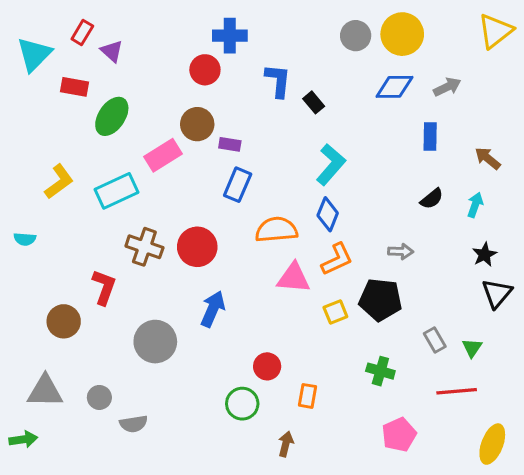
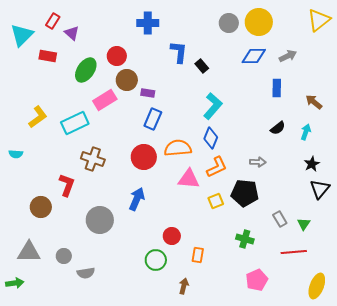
red circle: (205, 70) -> (117, 56), moved
green ellipse: (112, 116) -> (86, 70), moved
red circle: (197, 247) -> (144, 157), moved

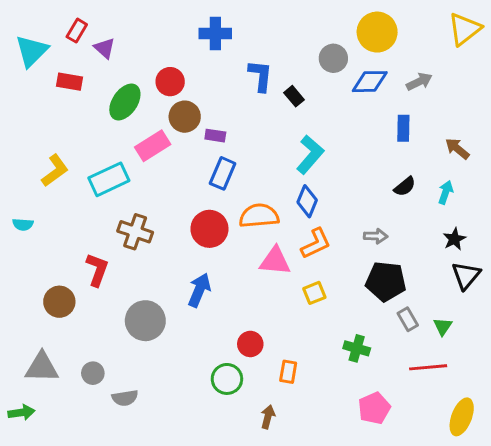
gray circle: (229, 23) -> (333, 58), moved
black pentagon: (245, 193) -> (386, 281), moved

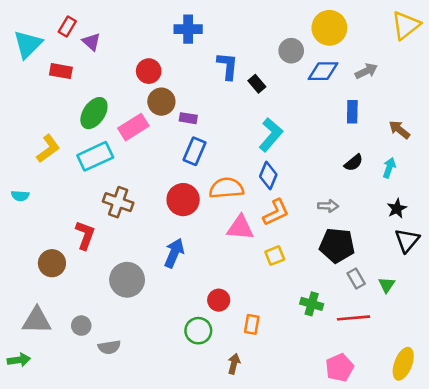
green ellipse: (125, 102) -> (94, 113), moved
red line: (428, 367) -> (354, 318), moved
pink pentagon: (374, 408) -> (340, 368), moved

